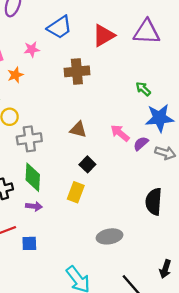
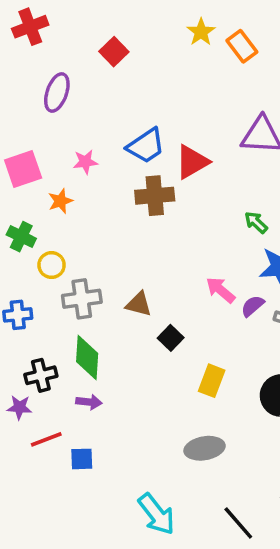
blue trapezoid: (60, 27) -> (146, 146), moved
red triangle: (104, 35) -> (192, 162), moved
brown triangle: (78, 130) -> (139, 304), moved
yellow rectangle: (76, 192) -> (212, 381), moved

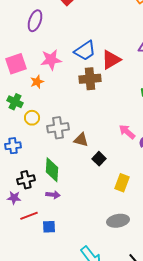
pink star: (85, 162) -> (51, 60), size x1.5
gray cross: (82, 299) -> (58, 128), moved

